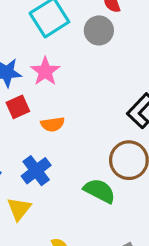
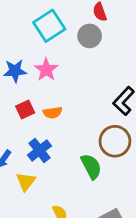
red square: (18, 107) -> (25, 109), moved
green semicircle: (100, 191) -> (91, 166), turned 35

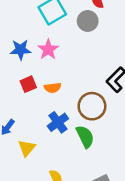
brown circle: (115, 141) -> (92, 106), moved
blue cross: (40, 150) -> (58, 122), moved

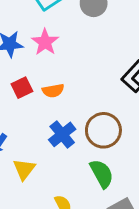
brown circle: (92, 106) -> (103, 130), moved
green semicircle: (85, 137) -> (102, 174), moved

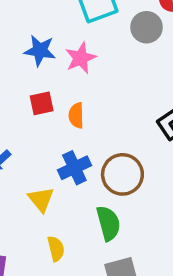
orange semicircle: (53, 91) -> (76, 115), turned 85
yellow triangle: (24, 169) -> (41, 199), moved, turned -30

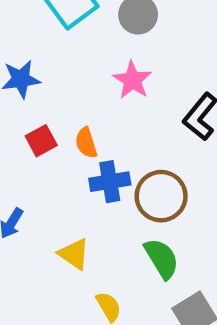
pink star: (81, 58) -> (132, 80), moved
blue cross: (74, 168) -> (110, 182), moved, turned 32

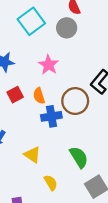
pink star: (132, 80) -> (48, 65), moved
brown circle: (161, 196) -> (75, 101), moved

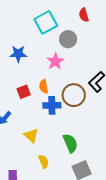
gray circle: (67, 28) -> (68, 39), moved
red square: (15, 95) -> (24, 92), moved

